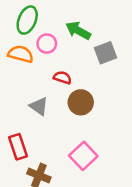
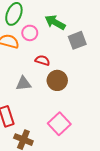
gray triangle: (39, 106) -> (23, 84), turned -42

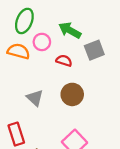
red semicircle: (42, 60) -> (64, 61), moved
gray triangle: (23, 84) -> (35, 98), turned 49

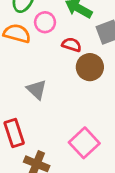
brown circle: (72, 94) -> (90, 67), moved

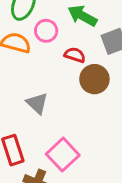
pink square: (84, 143) -> (63, 155), moved

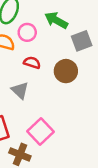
red semicircle: (75, 55) -> (32, 63), moved

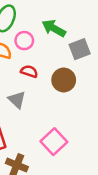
pink square: (41, 131) -> (54, 142), moved

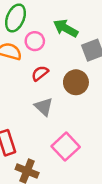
red semicircle: (29, 71) -> (40, 73), turned -56
gray triangle: (17, 100) -> (44, 107), moved

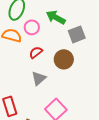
gray triangle: (44, 107) -> (39, 78), turned 35

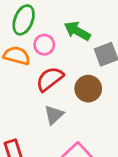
red semicircle: (36, 52) -> (50, 79), size x1.5

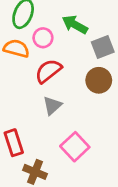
brown circle: (88, 89) -> (99, 80), moved

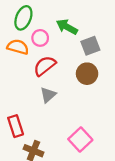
pink square: (75, 147) -> (80, 139), moved

